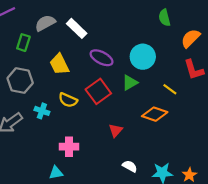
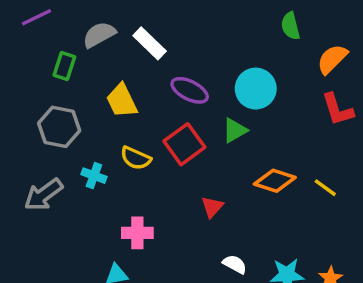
yellow line: (170, 89) -> (325, 188), moved

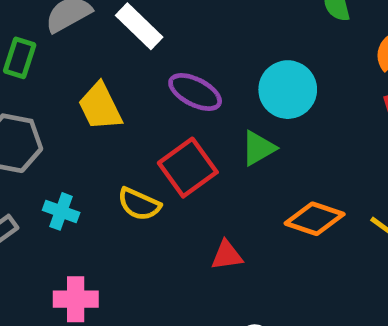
yellow semicircle: (136, 158) -> (139, 204), moved
red triangle: (212, 207) -> (227, 255), turned 40
pink cross: (137, 233) -> (76, 299), moved

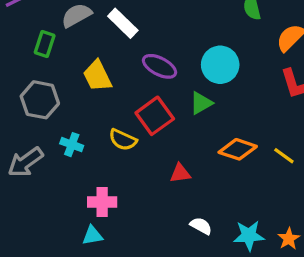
pink cross: (76, 299) -> (102, 202), moved

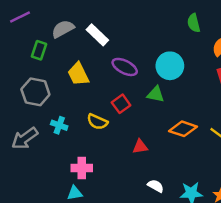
green triangle: (201, 103) -> (156, 94), turned 42
red square: (155, 116) -> (121, 104), size x0.7

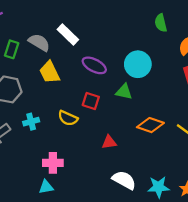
gray semicircle: (63, 29) -> (39, 42), moved, turned 60
red square: (121, 104) -> (91, 101), turned -36
cyan cross: (59, 125) -> (31, 122), turned -35
white semicircle: (156, 186) -> (124, 180), size x1.5

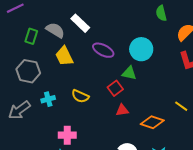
red square: (91, 101) -> (115, 88), moved, turned 35
orange diamond: (150, 125) -> (152, 122), moved
red triangle: (109, 142) -> (122, 110), moved

